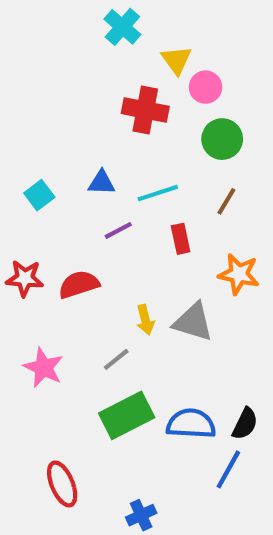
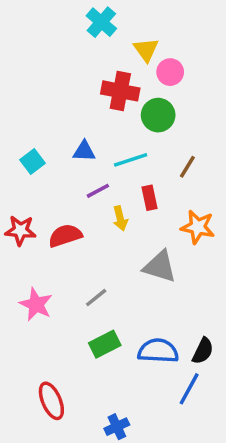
green circle: (222, 139) -> (158, 115), moved
yellow arrow: (145, 320) -> (120, 218), moved
green rectangle: (127, 415) -> (105, 344), size x0.7

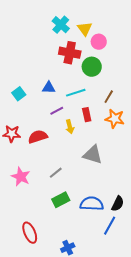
cyan cross: (101, 22) -> (61, 25), moved
orange star: (198, 227) -> (115, 119), moved

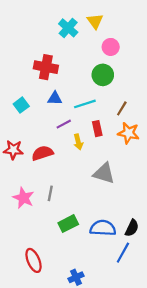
yellow triangle: (85, 29) -> (95, 21), moved
red cross: (70, 53) -> (46, 67), moved
gray line: (56, 173) -> (50, 193), moved, turned -40

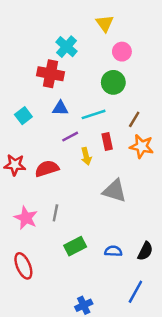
cyan cross: (68, 28) -> (66, 47), moved
blue semicircle: (103, 228) -> (113, 251), size x0.6
blue line: (123, 253) -> (135, 292), moved
red ellipse: (34, 260) -> (23, 266), moved

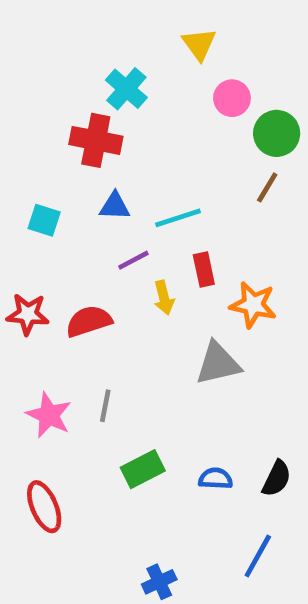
green circle: (113, 82) -> (277, 133), moved
cyan square: (23, 116) -> (44, 220), turned -35
brown line: (134, 119) -> (267, 187), moved
orange star: (142, 146) -> (253, 305), moved
gray triangle: (115, 191) -> (218, 363), turned -30

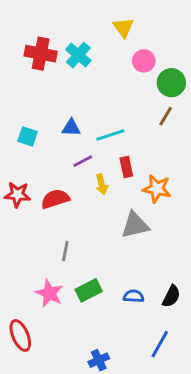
red cross: (96, 140) -> (41, 54), moved
pink star: (49, 415) -> (49, 293), moved
red ellipse: (44, 507) -> (20, 335), moved

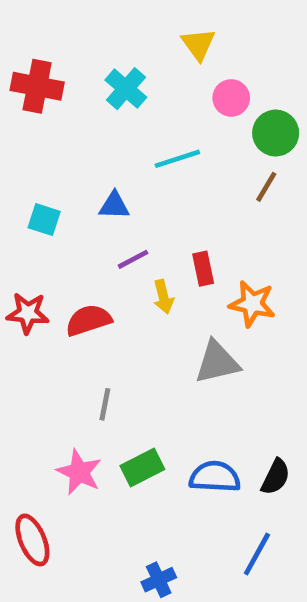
red cross: (41, 54) -> (37, 86), moved
cyan line: (110, 135) -> (177, 159), moved
blue semicircle: (134, 296) -> (215, 477), size x1.5

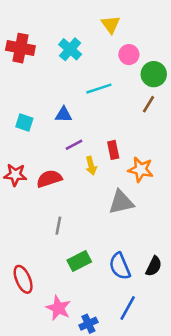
pink star: (79, 472) -> (58, 308), moved
blue semicircle: (215, 477) -> (120, 266), turned -116
red ellipse: (32, 540) -> (23, 279), moved
blue line: (257, 554) -> (128, 308), moved

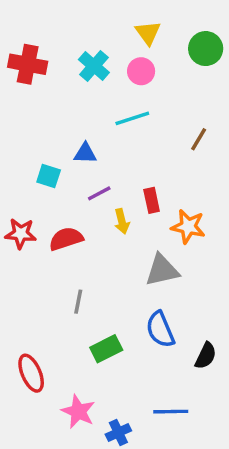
pink circle: (129, 55) -> (141, 71), moved
green circle: (154, 74) -> (206, 49), moved
cyan square: (24, 123) -> (49, 176), moved
blue semicircle: (120, 266) -> (160, 330), moved
blue line: (128, 308) -> (171, 412), turned 60

